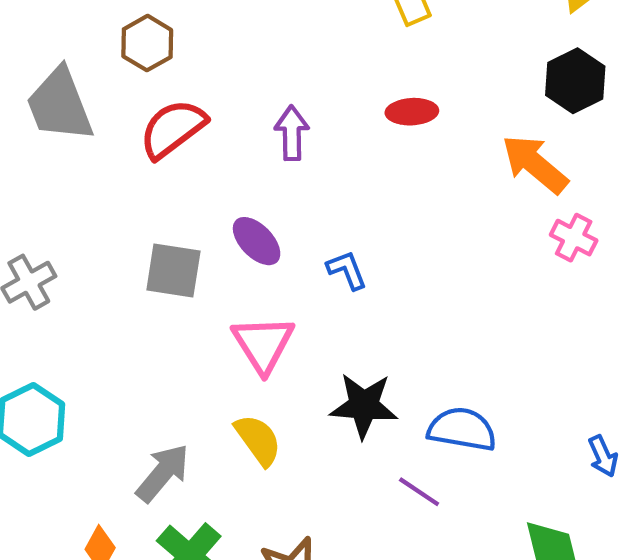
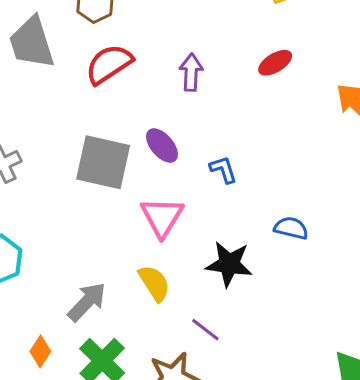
red ellipse: (412, 112) -> (275, 63), turned -32
gray square: (173, 270) -> (103, 162), size x1.4
blue semicircle: (462, 429) -> (291, 228), moved, size x0.7
purple line: (419, 492) -> (205, 330), moved

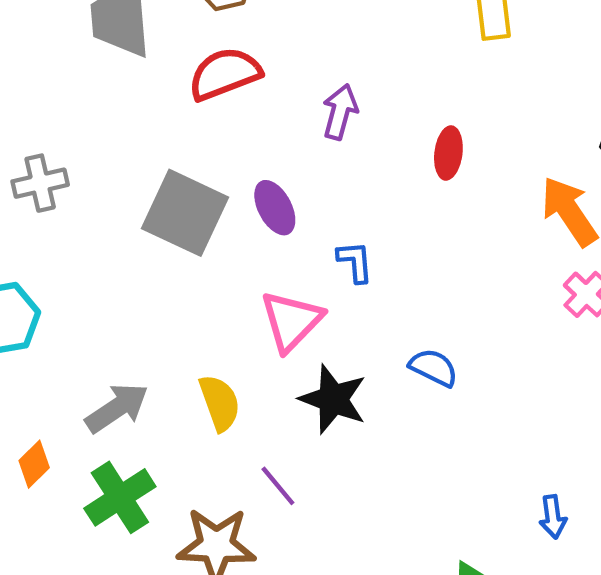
red ellipse: (275, 63) -> (448, 153), moved, turned -64
pink triangle: (162, 217) -> (291, 321), moved

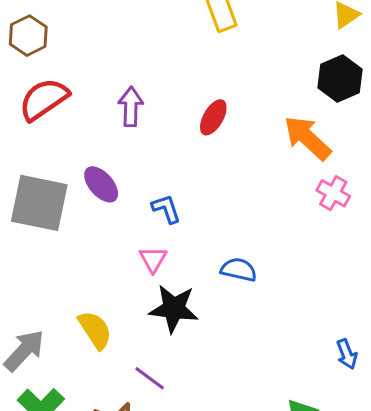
red ellipse: (448, 153) -> (213, 117), turned 36
pink triangle: (291, 321) -> (153, 259), moved, size x0.6

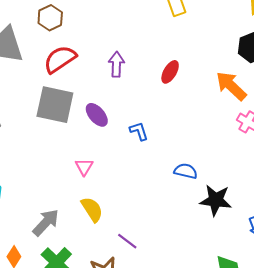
gray square: (39, 203) -> (55, 105), moved
pink triangle: (153, 259) -> (84, 167), moved
black star: (174, 309) -> (216, 200), moved

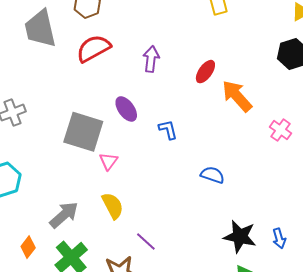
orange arrow: (231, 86) -> (237, 96), moved
gray square: (55, 105) -> (83, 132), moved
black star: (216, 200) -> (240, 236), moved

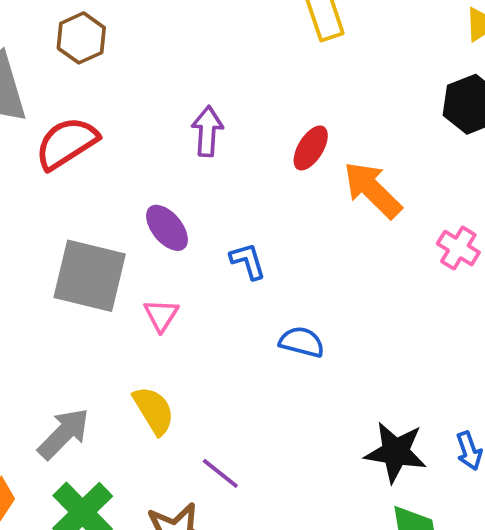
red semicircle: (93, 48) -> (66, 143), moved
pink triangle: (108, 161) -> (161, 315), moved
blue semicircle: (212, 175) -> (302, 342), moved

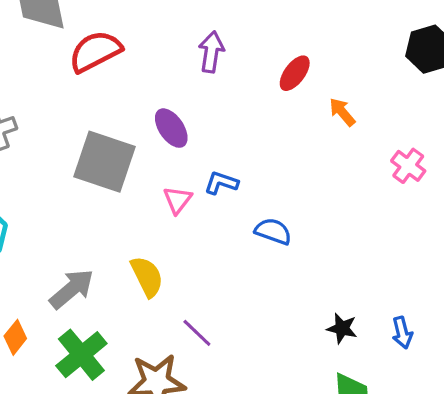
orange arrow: (373, 190) -> (342, 112), size x0.6
blue L-shape: (248, 261) -> (221, 183), moved, turned -60
pink triangle: (161, 315) -> (178, 200), moved
black star: (396, 452) -> (342, 328), size x0.6

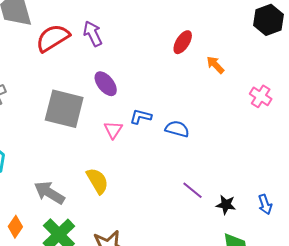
purple arrow: (211, 52) -> (93, 34), moved, turned -30
blue semicircle: (273, 231) -> (177, 129), moved
gray arrow: (72, 289) -> (49, 193), turned -104
purple line: (197, 333) -> (192, 190), moved

